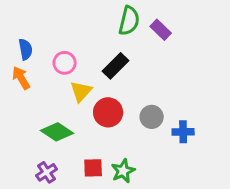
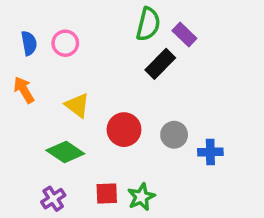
blue semicircle: (26, 49) -> (29, 43), moved
pink circle: (65, 63) -> (65, 43), moved
black rectangle: (116, 66) -> (160, 64), moved
yellow triangle: (81, 91) -> (77, 105), moved, turned -35

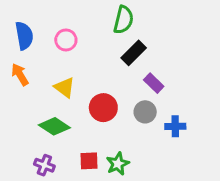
purple rectangle: (184, 35) -> (154, 83), moved
blue semicircle: (29, 43) -> (24, 36), size x1.4
pink circle: (65, 43) -> (66, 40), moved
purple cross: (53, 199) -> (44, 165), turned -36

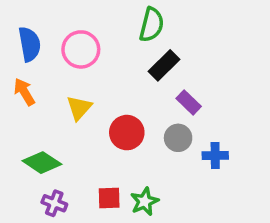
pink circle: (66, 40) -> (81, 49), size x1.4
yellow triangle: (64, 87) -> (79, 108), turned 35
green diamond: (54, 126) -> (42, 163), moved

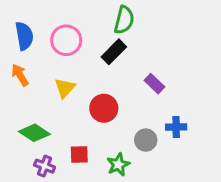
black rectangle: (164, 65) -> (114, 52), moved
gray circle: (178, 138) -> (146, 140), moved
red square: (109, 198) -> (79, 154), moved

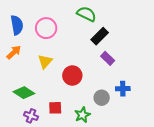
green semicircle: (124, 20) -> (86, 14), turned -78
black rectangle: (114, 52) -> (100, 36), moved
orange arrow: (20, 75) -> (14, 52), turned 77

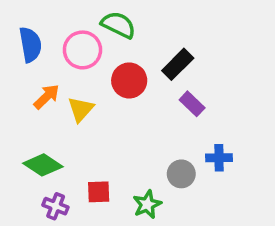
green semicircle: (86, 14) -> (118, 25), moved
orange arrow: (14, 52) -> (47, 97), moved
red circle: (72, 76) -> (129, 80), moved

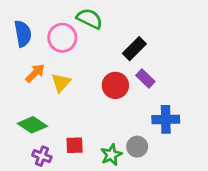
red circle: (129, 80) -> (115, 85), moved
blue cross: (219, 158) -> (166, 119), size x1.4
gray circle: (181, 174) -> (137, 147), moved

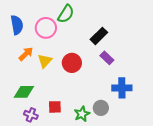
green semicircle: (90, 19) -> (66, 14), turned 96
red circle: (115, 85) -> (72, 63), moved
green diamond: (32, 125) -> (24, 92), turned -35

